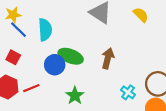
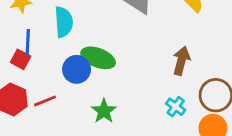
blue line: (19, 30) -> (28, 42), moved, turned 48
brown arrow: (108, 58) -> (181, 61), moved

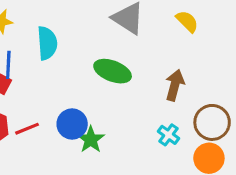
green ellipse: (98, 58) -> (113, 71), moved
blue circle: (77, 69) -> (72, 124), moved

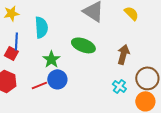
red line: (27, 129) -> (39, 85), moved
green star: (91, 140) -> (51, 59), moved

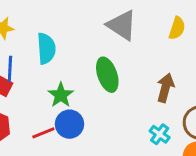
yellow semicircle: (131, 13) -> (177, 28), turned 63
green ellipse: (83, 45) -> (107, 75), turned 50

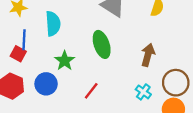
blue circle: (69, 124) -> (46, 84), moved
red line: (43, 133) -> (91, 91), moved, turned -30

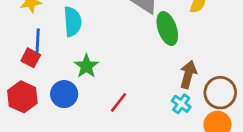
green ellipse: (102, 44) -> (167, 29), moved
brown arrow: (148, 55) -> (188, 75), moved

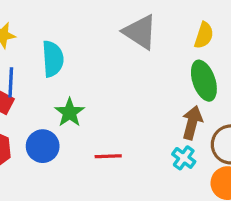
green ellipse: (167, 29) -> (204, 81), moved
red line: (118, 102) -> (108, 156), turned 50

